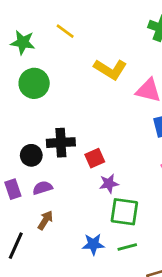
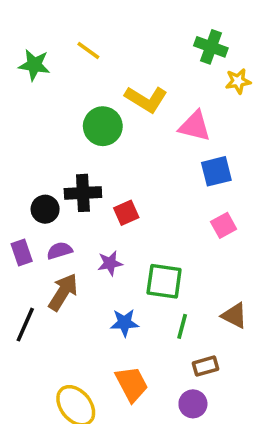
green circle: (34, 83) -> (103, 126), moved
purple star: (109, 184) -> (110, 263), moved
brown arrow: (45, 220) -> (63, 292), size x1.5
green line: (127, 247) -> (182, 326), moved, turned -60

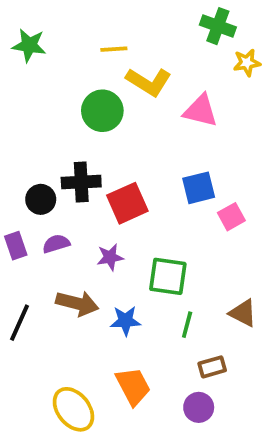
yellow line: (88, 50) -> (114, 49), moved, turned -40
blue square: (216, 171) -> (199, 188), moved
red square: (126, 213) -> (127, 203), size x1.5
brown arrow: (63, 292) -> (77, 303), moved, turned 72

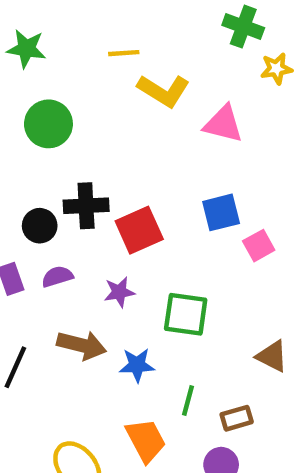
green circle: (102, 111) -> (48, 124), moved
green line: (187, 325) -> (188, 400), moved

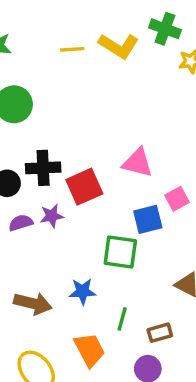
yellow L-shape: (164, 91) -> (119, 46), moved
pink triangle: (223, 124) -> (138, 163), moved
blue square: (221, 212) -> (148, 219), moved
purple star: (119, 292) -> (52, 216), moved
brown arrow: (82, 345) -> (33, 303), moved

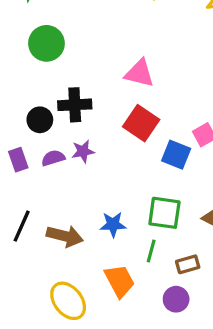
pink triangle: (138, 163) -> (140, 73), moved
red square: (84, 187) -> (141, 123), moved, turned -32
blue square: (148, 219) -> (176, 155), turned 36
green square: (120, 252) -> (164, 213), moved

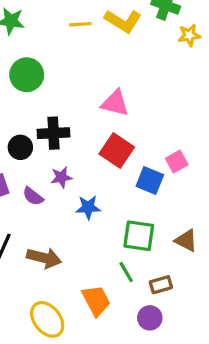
purple semicircle: (53, 158) -> (33, 196), moved, turned -125
blue star: (113, 224) -> (88, 207), moved
green line: (151, 251) -> (126, 272), turned -45

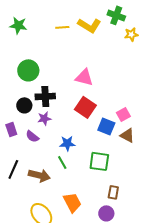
green circle: (27, 75) -> (28, 70), moved
purple star: (61, 177) -> (44, 118), moved
brown triangle: (186, 240) -> (127, 135), moved
green line: (126, 272) -> (62, 162), moved
brown rectangle: (161, 285) -> (113, 192), turned -64

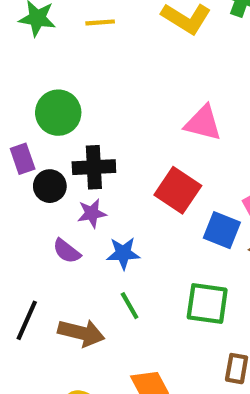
yellow line: (62, 27) -> (100, 22), moved
pink triangle: (84, 77) -> (203, 123), moved
purple rectangle: (11, 129) -> (23, 159), moved
blue star: (67, 143) -> (123, 253), moved

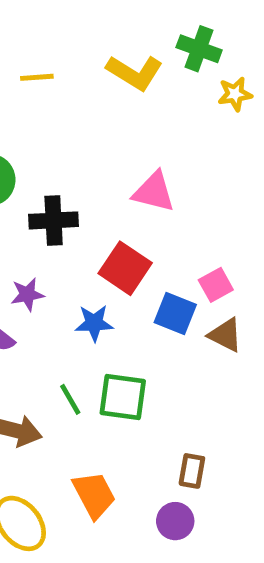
black cross: (94, 167) -> (54, 220), moved
blue star: (123, 253) -> (94, 323), moved
green square: (207, 304) -> (123, 397), moved

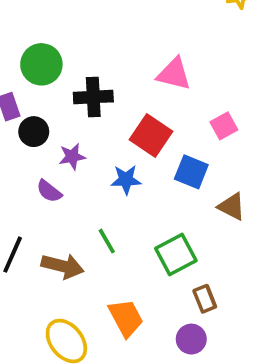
pink square: (216, 285) -> (224, 126), moved
brown triangle: (225, 335) -> (232, 207), moved
green square: (123, 397) -> (176, 255), moved, turned -36
brown rectangle: (192, 471) -> (205, 299), turned -32

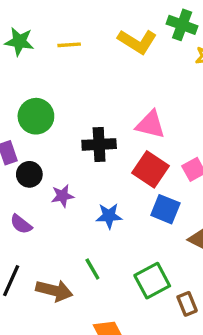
black cross: (93, 97) -> (99, 144), moved
red square: (151, 135) -> (151, 169), moved
purple semicircle: (49, 191) -> (21, 224), moved
brown rectangle: (205, 299) -> (187, 304), moved

